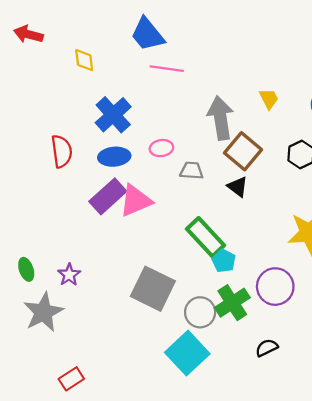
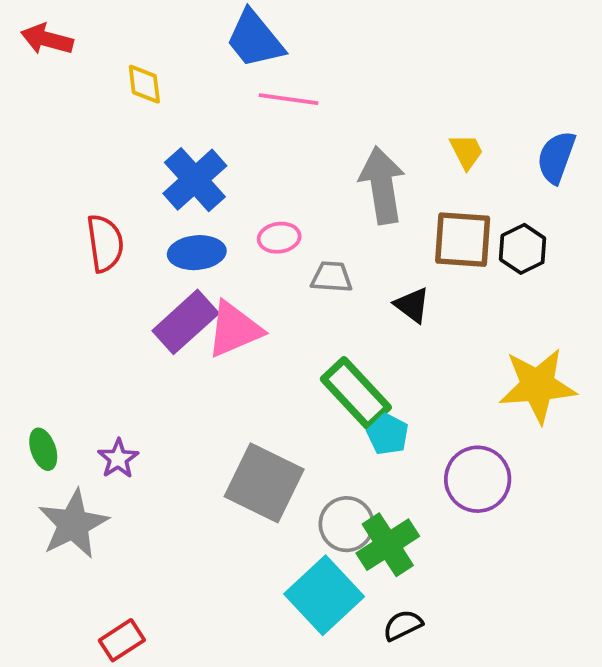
brown square: (243, 151) -> (463, 240), moved, turned -36
green cross: (232, 303) -> (388, 545), moved
black semicircle: (267, 348) -> (403, 625), moved

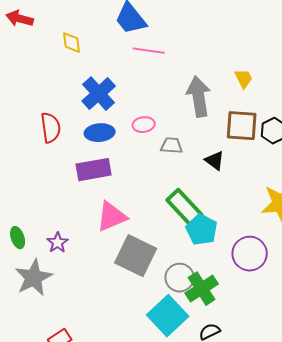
purple rectangle: (186, 322) -> (94, 170), turned 32
pink triangle: (234, 329) -> (112, 217), moved
cyan pentagon: (388, 434) -> (202, 230), size x1.4

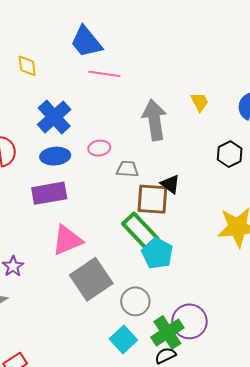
brown square: (242, 126) -> (152, 199), moved
purple circle: (250, 254) -> (189, 321), moved
gray square: (136, 256) -> (91, 279), turned 30
green cross: (202, 289) -> (167, 332), moved
cyan square: (168, 316) -> (123, 339), size x0.7

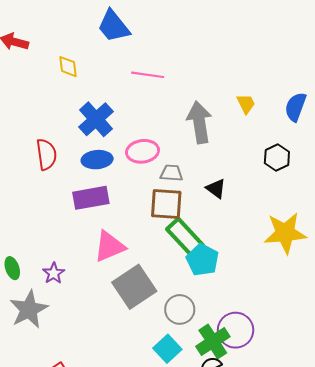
blue trapezoid: (86, 42) -> (114, 26), moved
pink ellipse: (99, 148) -> (143, 151), size x1.4
brown square: (152, 199) -> (166, 204), moved

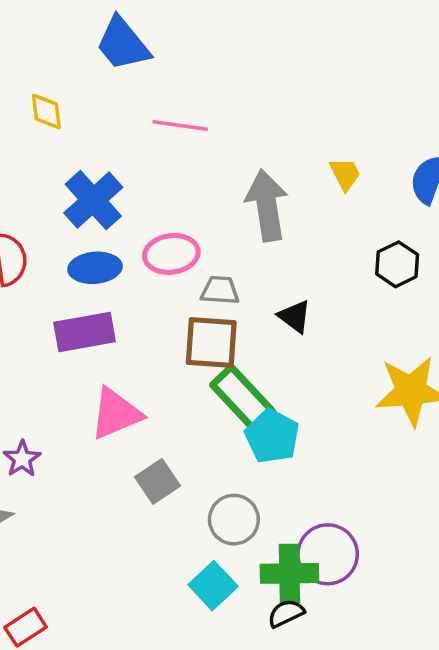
gray square: (134, 287) -> (157, 481), size x0.6
green cross: (213, 342) -> (289, 573), turned 32

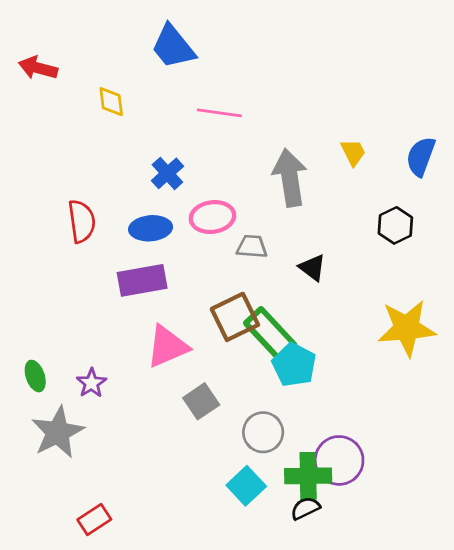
blue cross: (93, 200) -> (167, 173), moved, size x0.7
brown square: (211, 342) -> (235, 317), moved, turned -30

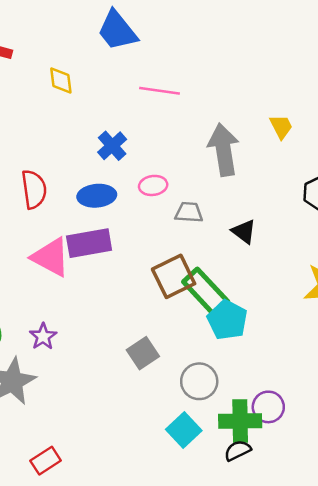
pink ellipse: (212, 217) -> (153, 185), size x0.7
pink triangle: (167, 346) -> (51, 257), moved, turned 51
purple circle: (339, 460) -> (268, 407), size x0.7

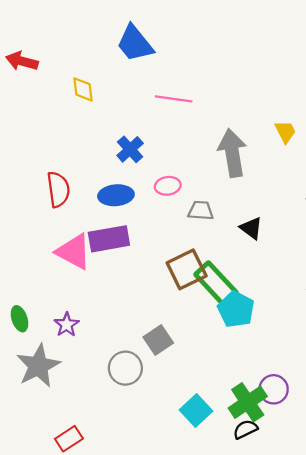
gray circle: (199, 381) -> (125, 368), moved
green cross: (240, 421) -> (248, 402), turned -33

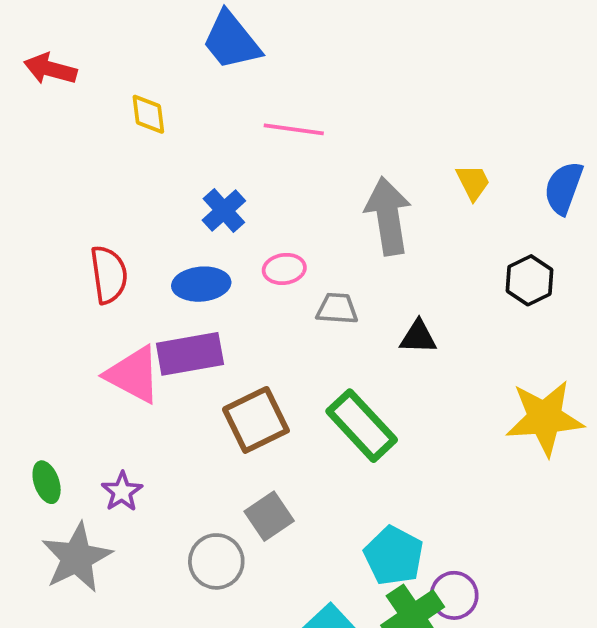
black triangle: (251, 228) -> (418, 337), turned -35
brown square: (187, 269) -> (256, 420), moved
cyan pentagon: (236, 309) -> (394, 556), moved

